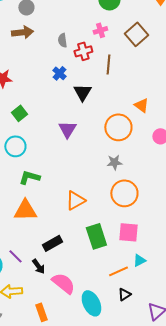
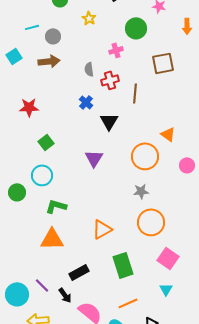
pink cross: (100, 30) -> (116, 50), moved
brown square: (136, 34) -> (163, 63), turned 30
pink square: (128, 232) -> (168, 258), moved, turned 30
cyan triangle: (139, 260) -> (166, 289), turned -32
orange line: (118, 271) -> (128, 303), moved

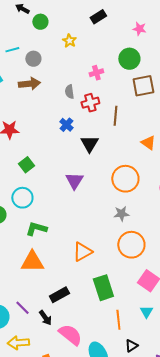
green circle: (136, 28) -> (129, 59), moved
orange triangle: (168, 134) -> (148, 143), moved
orange line: (128, 303) -> (118, 320), moved, turned -72

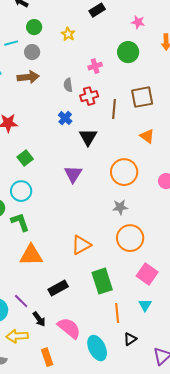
green circle: (40, 22) -> (34, 27), moved
brown square: (143, 86) -> (142, 97), moved
green L-shape: (36, 229) -> (20, 222), moved, turned 55
black arrow: (45, 318) -> (39, 319), moved

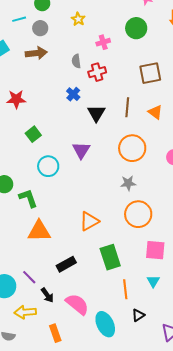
yellow star: (68, 34) -> (78, 19), moved
brown line: (114, 109) -> (127, 107), moved
cyan circle: (21, 191) -> (48, 166), moved
pink square: (147, 274) -> (155, 250), turned -30

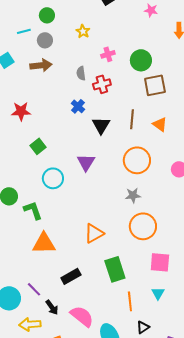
green circle: (136, 28) -> (141, 60), moved

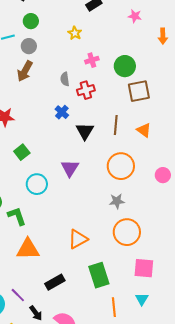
yellow star: (83, 31) -> (75, 33), moved
brown arrow: (41, 65) -> (25, 71), turned 125

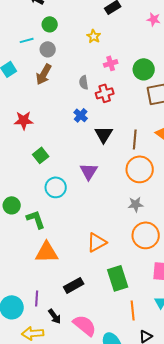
brown line: (116, 125) -> (135, 139), moved
purple line: (18, 295) -> (37, 298), turned 49

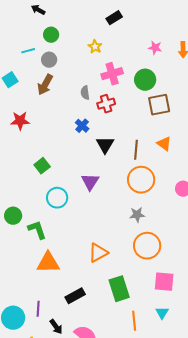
pink star: (154, 19) -> (155, 48), moved
pink cross: (111, 63) -> (112, 74), size x1.5
red star: (24, 120) -> (20, 121), moved

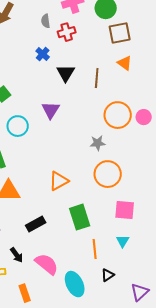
orange triangle: (164, 144) -> (125, 63), moved
orange circle: (141, 180) -> (118, 115), moved

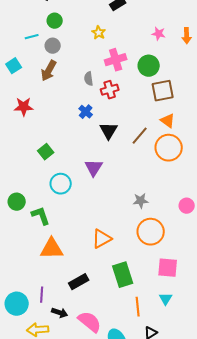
brown line: (97, 78) -> (140, 136), turned 36
orange circle: (118, 115) -> (169, 148), moved
pink circle: (144, 117) -> (187, 206), moved
black arrow: (17, 255) -> (60, 313), turned -35

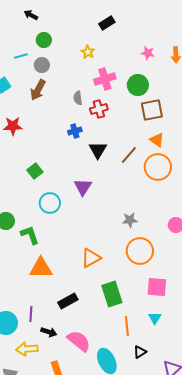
blue cross: (86, 112) -> (75, 131), turned 32

